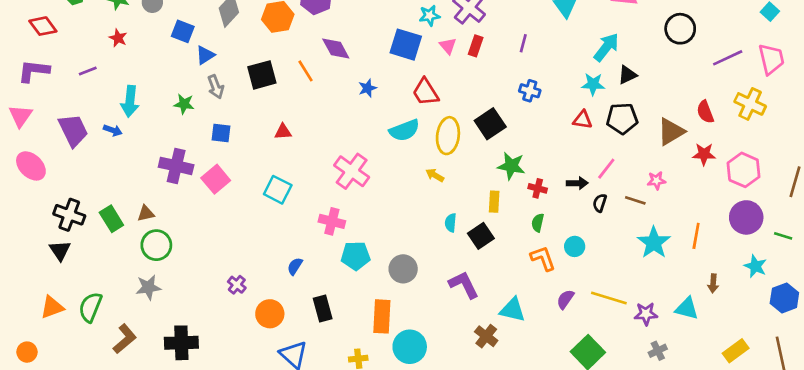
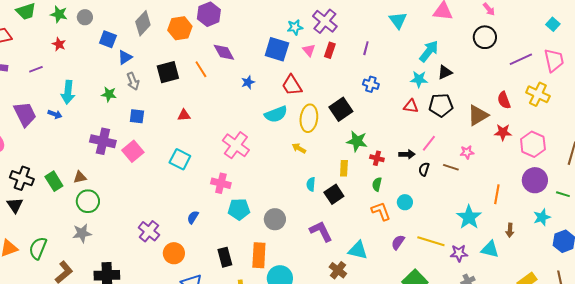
cyan star: (654, 243) -> (469, 217), moved
cyan star: (755, 266) -> (542, 217), turned 30
purple cross: (237, 285) -> (149, 231), size x1.5
black rectangle: (323, 308) -> (225, 257), moved

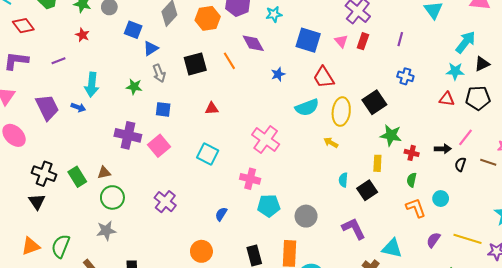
cyan star: (295, 27) -> (274, 14), moved
purple cross: (149, 231) -> (165, 202), moved

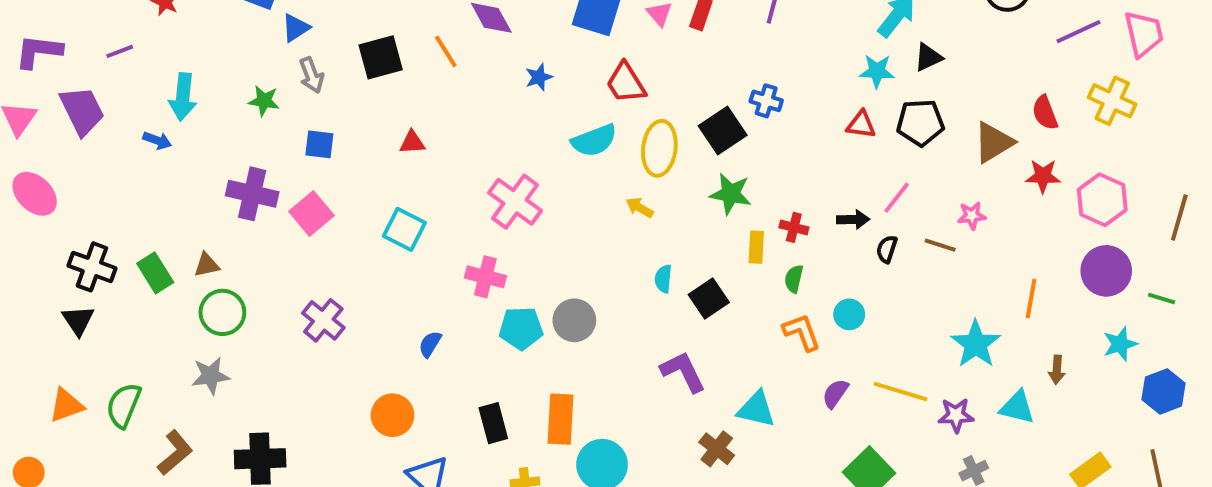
blue cross: (405, 76) -> (766, 101), moved
purple trapezoid: (47, 107) -> (82, 111), moved
green star: (391, 135) -> (731, 194), moved
yellow rectangle: (377, 163) -> (756, 247), moved
gray circle: (306, 216) -> (574, 320), moved

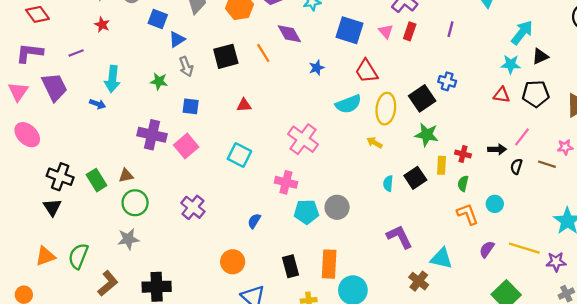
black square: (709, 299) -> (415, 178), moved

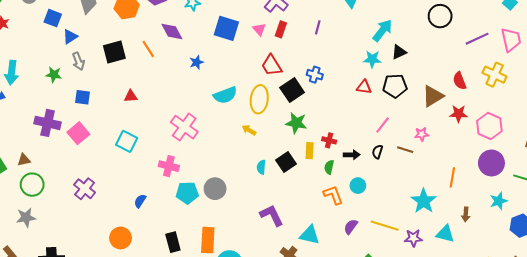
red trapezoid: (367, 71) -> (272, 65), moved
black arrow: (497, 149) -> (352, 155), moved

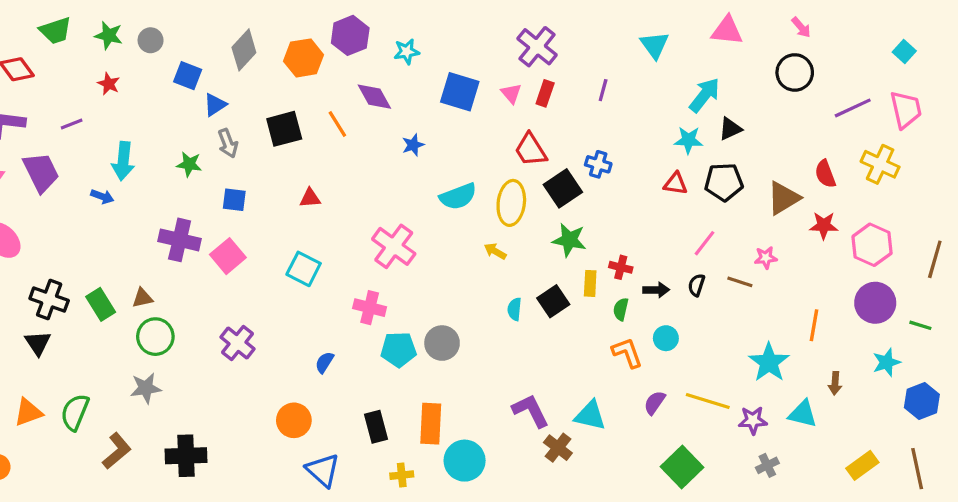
purple L-shape: (272, 215) -> (531, 411), moved

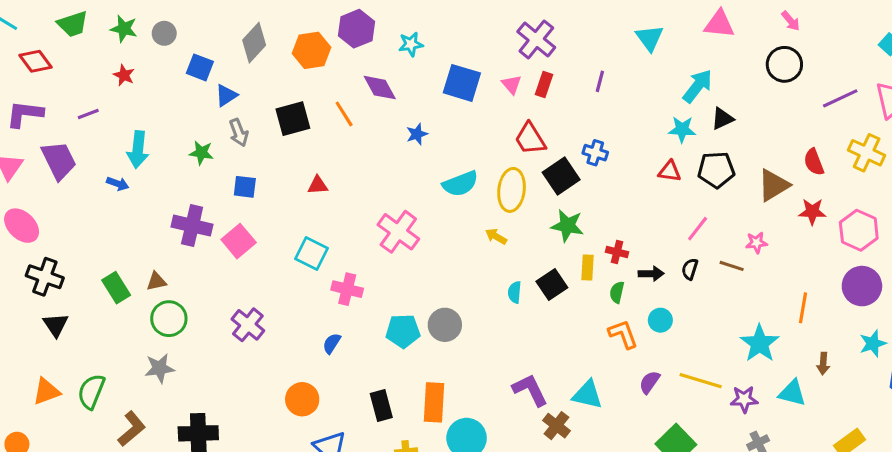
black cross: (49, 300) -> (45, 277), moved
pink cross: (370, 308) -> (347, 289), moved

